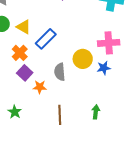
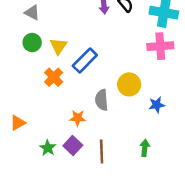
yellow triangle: (24, 27) -> (58, 46), turned 35
pink cross: (109, 43) -> (160, 46), moved
blue star: (104, 68) -> (157, 105), moved
purple square: (25, 73) -> (73, 146), moved

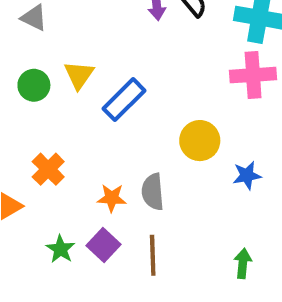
green circle: (32, 43) -> (34, 85), moved
orange cross: (54, 77) -> (48, 169), moved
gray semicircle: (102, 100) -> (153, 192), moved
green arrow: (145, 148) -> (243, 263), moved

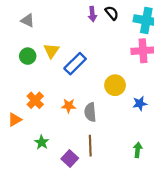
orange star: (112, 198) -> (69, 106), moved
purple square: (104, 245) -> (70, 159), moved

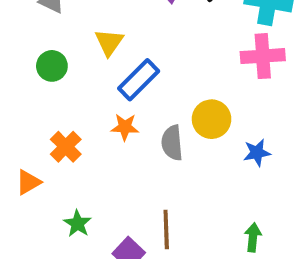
yellow triangle: (51, 51) -> (109, 42), moved
orange star: (69, 106) -> (125, 127), moved
gray semicircle: (90, 112) -> (172, 143), moved

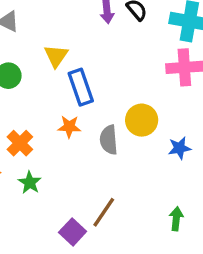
blue rectangle: (139, 80) -> (81, 87), turned -64
green star: (78, 224) -> (30, 183), moved
brown line: (166, 229) -> (104, 212), turned 36

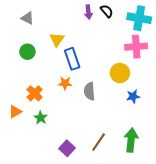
yellow circle: (142, 120) -> (120, 73), moved
brown line: (104, 212) -> (99, 142), moved
green arrow: (176, 219) -> (131, 140), size x1.6

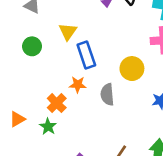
yellow circle: (120, 73) -> (132, 69), moved
orange cross: (35, 93) -> (57, 103), moved

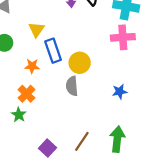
yellow circle: (132, 69) -> (80, 63), moved
orange star: (78, 85) -> (32, 66), moved

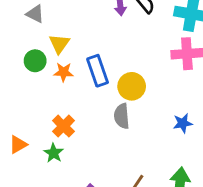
yellow triangle: (36, 30) -> (59, 44), moved
orange star: (32, 66) -> (63, 72), moved

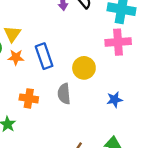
yellow circle: (132, 86) -> (84, 68), moved
orange cross: (63, 126) -> (29, 98), moved, turned -36

